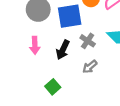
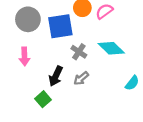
black arrow: (63, 50) -> (56, 76), moved

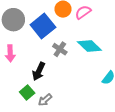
blue square: (60, 26) -> (43, 26), turned -30
gray arrow: (81, 78) -> (45, 100), moved

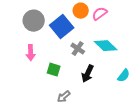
black arrow: (39, 71) -> (88, 74), moved
green square: (27, 93) -> (54, 70), moved, turned -32

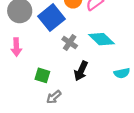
green square: (54, 70) -> (42, 75), moved
cyan semicircle: (124, 76) -> (122, 73), turned 40

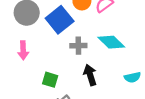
gray cross: (70, 43) -> (78, 46), turned -35
black arrow: (81, 71) -> (90, 75), turned 138

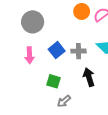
blue square: (60, 20) -> (57, 50), moved, size x0.7

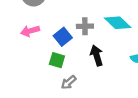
blue square: (57, 50) -> (63, 37), moved
pink arrow: (29, 55) -> (30, 31), turned 77

